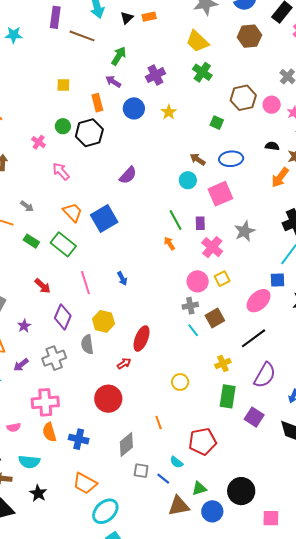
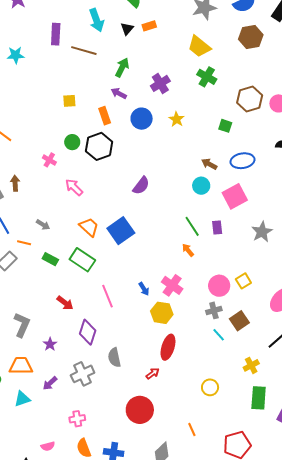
pink cross: (212, 247) -> (172, 285), moved
yellow hexagon: (103, 321) -> (162, 313), moved
pink cross: (45, 402) -> (77, 419), size x0.6

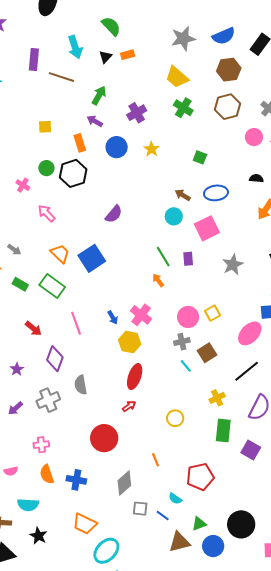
brown hexagon: (250, 99) -> (228, 107), moved
red arrow: (153, 373) -> (129, 406), moved

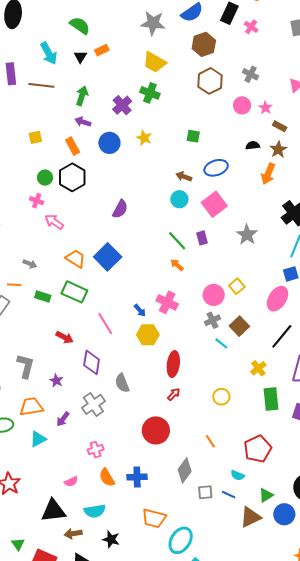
gray star: (183, 39) -> (153, 23), turned 30
green cross: (183, 108) -> (150, 93), moved
pink cross: (23, 185) -> (37, 201), moved
yellow hexagon: (130, 342) -> (148, 335), moved

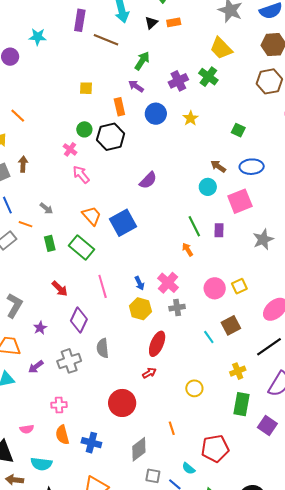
green rectangle: (43, 297) -> (50, 243), turned 42
gray cross: (213, 320) -> (177, 308), moved

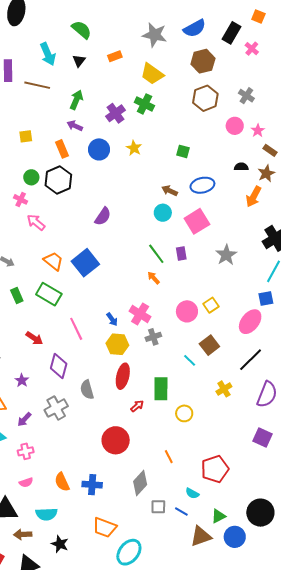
orange rectangle: (174, 22) -> (115, 56), moved
red ellipse: (157, 344) -> (123, 376), moved
green rectangle: (241, 404) -> (161, 389), moved
pink cross: (59, 405) -> (26, 451), moved

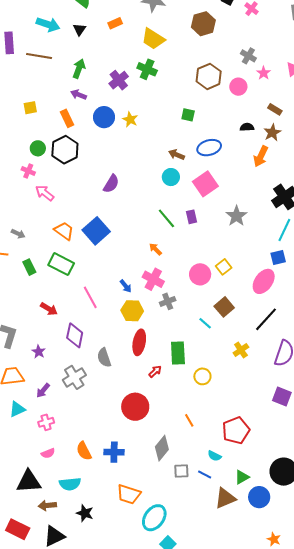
cyan arrow: (48, 54) -> (48, 24), turned -45
brown hexagon: (205, 98) -> (209, 76), moved
pink star: (258, 131) -> (264, 73), moved
yellow star: (134, 148) -> (130, 119), moved
orange arrow: (154, 278) -> (155, 249), moved

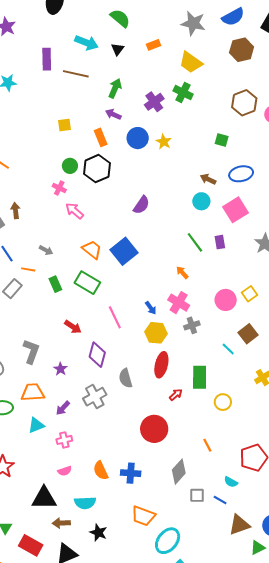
green triangle: (242, 477) -> (258, 548), moved

